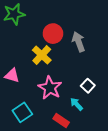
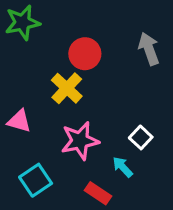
gray arrow: (79, 42) -> (149, 49), moved
pink star: (50, 88) -> (80, 141), turned 30

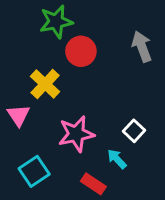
green star: (22, 23) -> (56, 22), moved
yellow cross: (67, 88) -> (45, 84), moved
pink triangle: (19, 121) -> (19, 115), turned 40

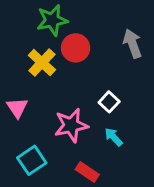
yellow cross: (45, 84) -> (42, 63), moved
white square: (134, 131) -> (109, 102), moved
cyan arrow: (117, 159) -> (113, 137), moved

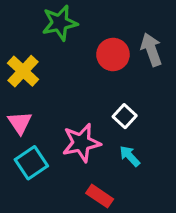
red circle: (76, 48) -> (113, 54), moved
yellow cross: (42, 63) -> (23, 71), moved
cyan square: (32, 160) -> (31, 163), moved

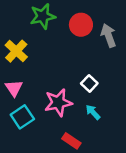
red circle: (113, 54) -> (81, 25), moved

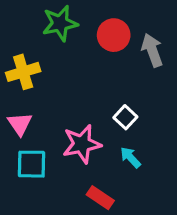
yellow cross: (16, 51) -> (23, 72), turned 30
cyan square: (22, 117) -> (32, 164), turned 35

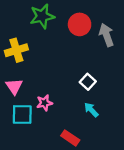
pink star: (82, 144) -> (44, 103), moved, size x0.6

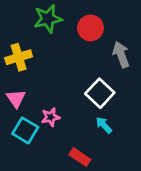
gray arrow: (106, 35) -> (121, 55), moved
white square: (88, 82) -> (100, 93), size x1.5
cyan square: (22, 115) -> (25, 130), turned 30

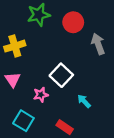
white square: (100, 93) -> (61, 75), moved
cyan square: (25, 130) -> (23, 121), moved

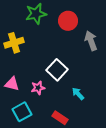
pink triangle: (13, 80) -> (12, 84), moved, turned -42
cyan square: (23, 121) -> (22, 112), turned 30

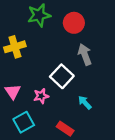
gray arrow: (91, 41) -> (85, 54), moved
pink triangle: (12, 84) -> (13, 92), turned 42

